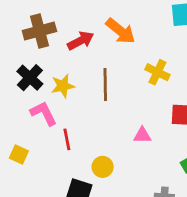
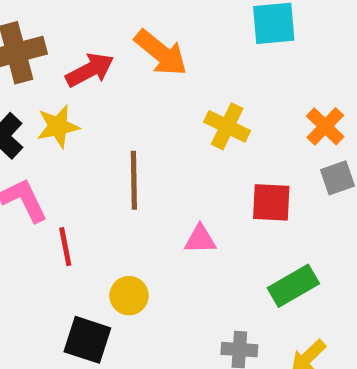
brown line: (105, 85) -> (134, 180), moved
yellow star: (63, 86) -> (58, 126), moved

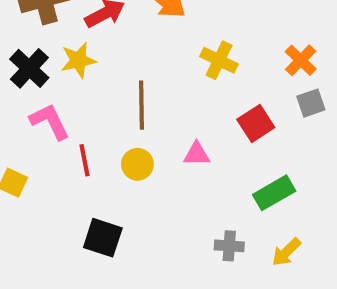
red square: (271, 202) -> (256, 123), turned -36
yellow circle: (129, 296) -> (137, 164), moved

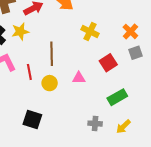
red line: (84, 160) -> (29, 72), moved

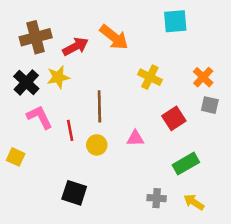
gray square: (136, 53) -> (210, 105), turned 32
yellow arrow: (123, 127) -> (194, 202), turned 77

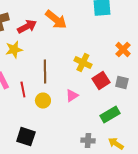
yellow cross: (150, 77) -> (83, 63), moved
gray square: (210, 105) -> (122, 83), moved
pink triangle: (135, 138) -> (72, 96), turned -32

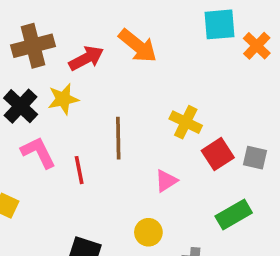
orange cross: (123, 50) -> (257, 46), moved
yellow circle: (43, 101) -> (148, 232), moved

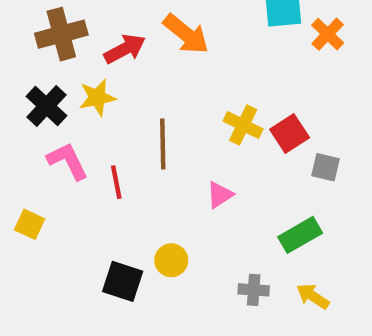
red square: (218, 154) -> (290, 133), moved
yellow circle: (148, 232) -> (171, 260), moved

